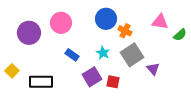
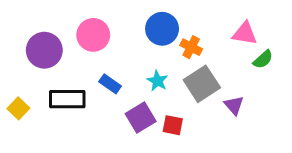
green semicircle: (180, 35) -> (263, 59), moved
black rectangle: (41, 82) -> (67, 99), moved

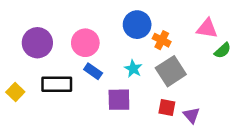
pink circle: (93, 35) -> (85, 43), moved
purple triangle: (234, 105) -> (191, 115), moved
purple square: (141, 118) -> (119, 100), turned 30
red square: (173, 125) -> (167, 107), moved

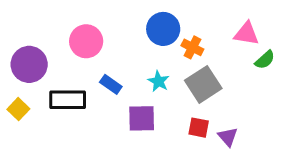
purple circle: (37, 43) -> (29, 64), moved
pink circle: (85, 43) -> (86, 41), moved

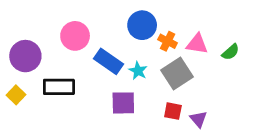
pink triangle: (246, 34) -> (197, 44), moved
blue rectangle: (111, 84) -> (109, 61), moved, size x1.5

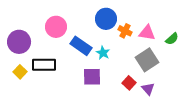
gray square: (177, 73) -> (147, 60), moved
yellow square: (16, 95) -> (20, 72), moved
red square: (173, 111) -> (129, 83), turned 32

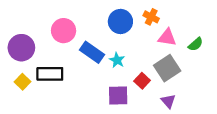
orange cross: (125, 31) -> (151, 17), moved
purple square: (92, 77) -> (118, 95), moved
red square: (129, 83) -> (142, 81), moved

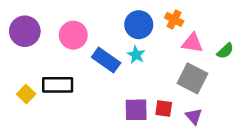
purple circle: (21, 48) -> (25, 31), moved
cyan star: (117, 60) -> (136, 55), moved
gray square: (167, 68) -> (192, 78), turned -30
red square: (142, 81) -> (164, 108), moved, turned -35

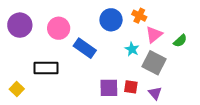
pink triangle: (192, 43) -> (154, 34), turned -48
cyan star: (136, 55) -> (132, 49), moved
yellow square: (26, 94) -> (17, 89), moved

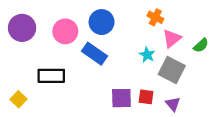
blue circle: (111, 20) -> (102, 22), moved

